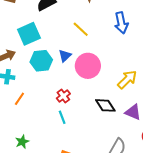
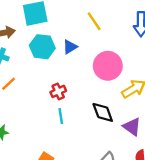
pink circle: (88, 66) -> (108, 66), moved
cyan line: (62, 117) -> (61, 116), moved

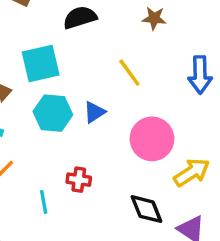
red cross: (58, 91) -> (79, 180), turned 35
cyan line: (61, 116) -> (44, 202), moved

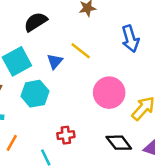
blue triangle: (94, 112) -> (55, 61), moved

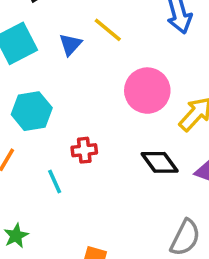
cyan hexagon: (35, 94) -> (32, 111), moved

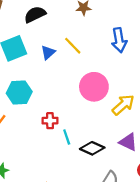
black diamond: (160, 162) -> (92, 148), moved, turned -35
cyan line: (55, 181) -> (67, 137), moved

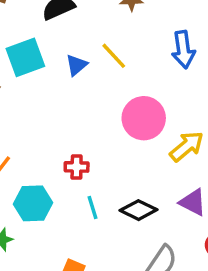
cyan hexagon: (19, 92) -> (33, 203), moved
cyan line: (67, 137) -> (93, 207), moved

